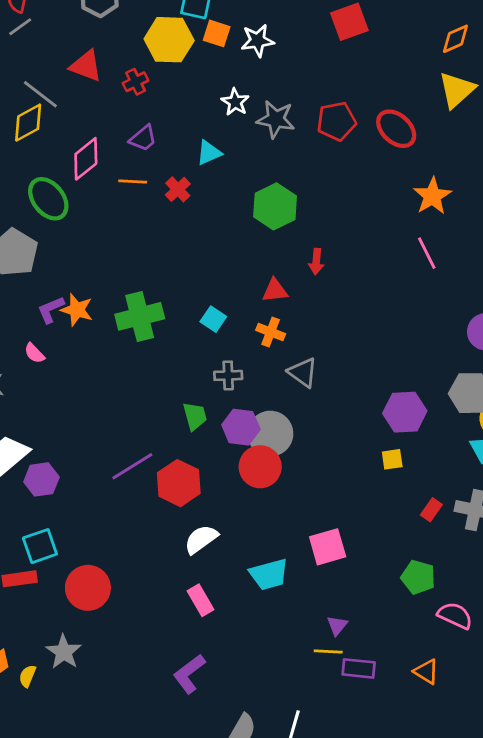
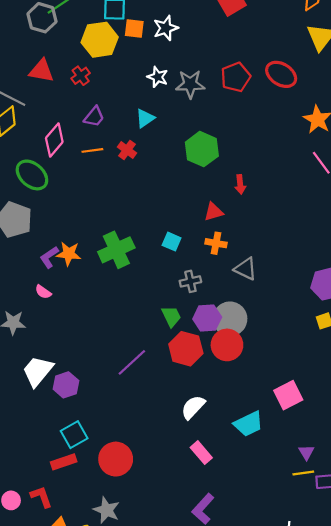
red hexagon: (179, 483) -> (186, 349), moved

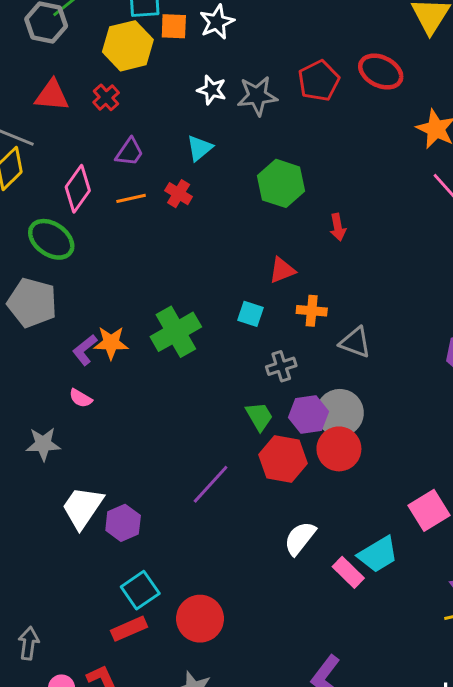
red triangle: (213, 212) -> (282, 270), moved
pink rectangle: (201, 453) -> (348, 572), moved

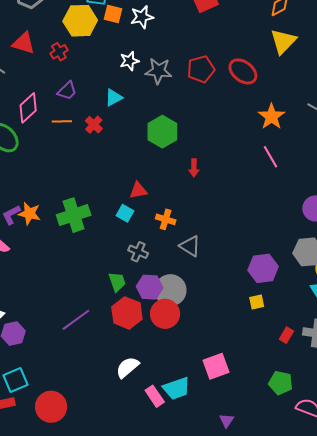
white star: (212, 90) -> (129, 61), turned 30
red triangle: (282, 270) -> (138, 190), moved
gray cross: (281, 366) -> (138, 252), turned 30

